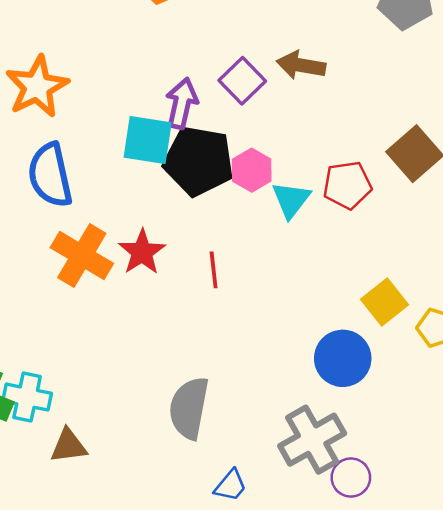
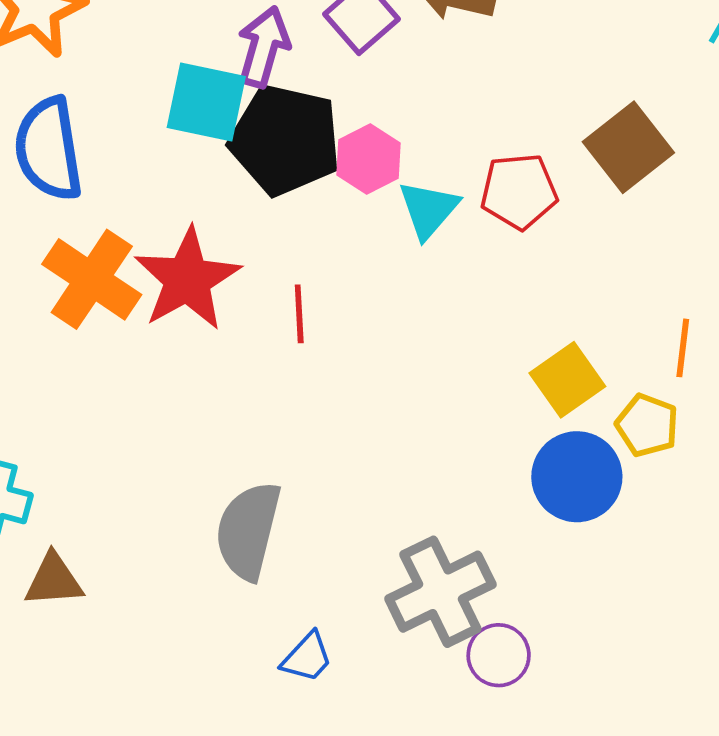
red star: (142, 252) -> (187, 279), size x1.4
blue circle: (343, 358) -> (577, 477), moved

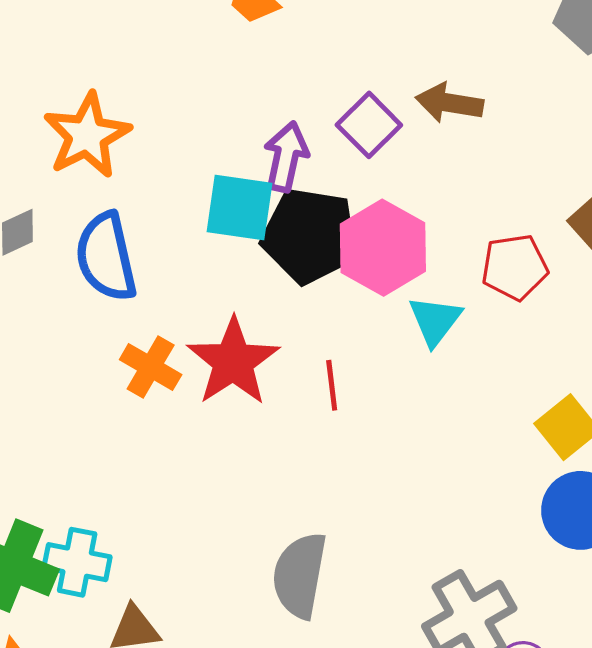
pink hexagon: (368, 159) -> (383, 248), size x1.6
cyan triangle: (428, 209) -> (435, 321), moved
orange cross: (92, 279) -> (151, 367), size x0.7

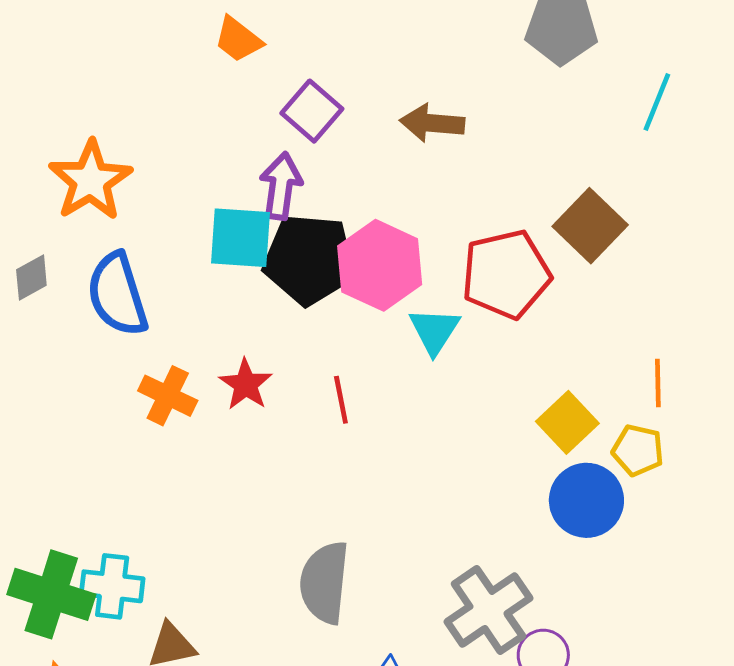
purple square: (369, 125) -> (312, 111), moved
red pentagon: (515, 267) -> (506, 274), size x1.4
red star: (233, 362) -> (246, 384), size x0.6

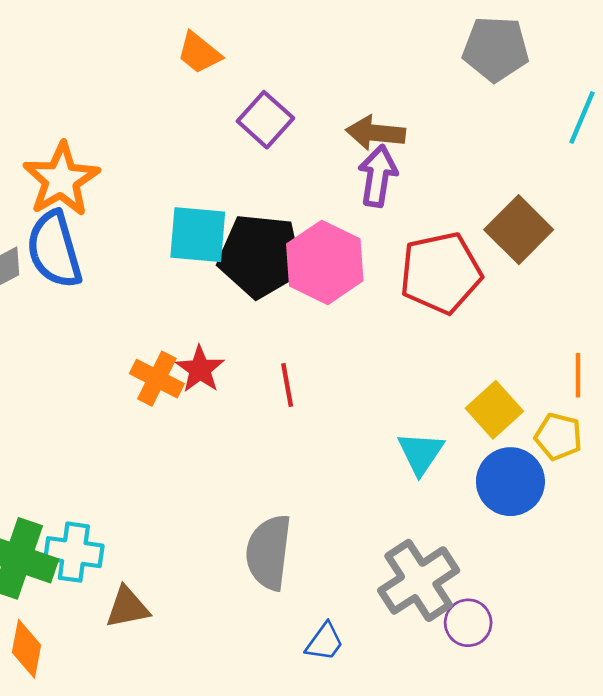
purple arrow: (281, 186) -> (378, 176), moved
blue semicircle: (117, 294) -> (54, 250), moved
cyan triangle: (434, 331) -> (421, 453), moved
orange cross: (168, 396) -> (157, 379), moved

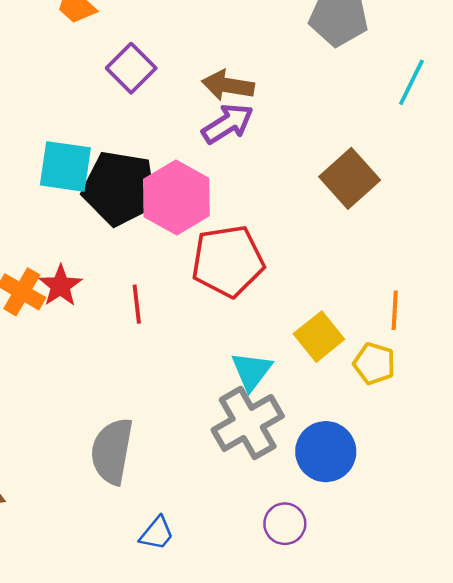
purple arrow: (378, 176) -> (228, 124), turned 46
red pentagon: (441, 273) -> (228, 261), moved
blue circle: (510, 482) -> (326, 452), moved
gray cross: (419, 580) -> (248, 423), moved

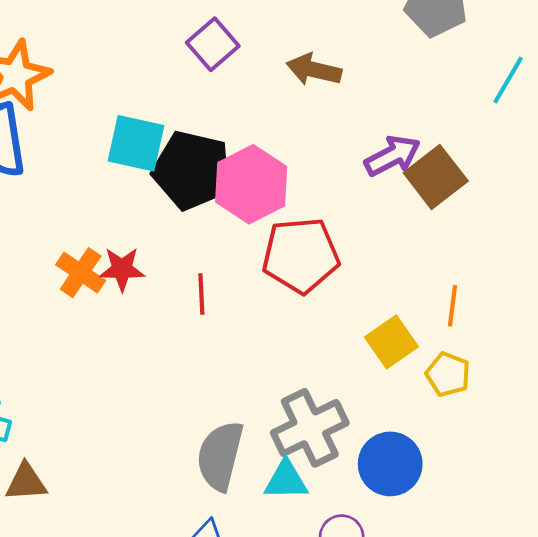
purple arrow: (228, 124) -> (392, 156), moved
red star: (60, 286) -> (122, 269), turned 30
orange line: (395, 310) -> (452, 306), moved
cyan triangle: (251, 371) -> (286, 480), moved, turned 48
gray semicircle: (112, 451) -> (220, 456), moved

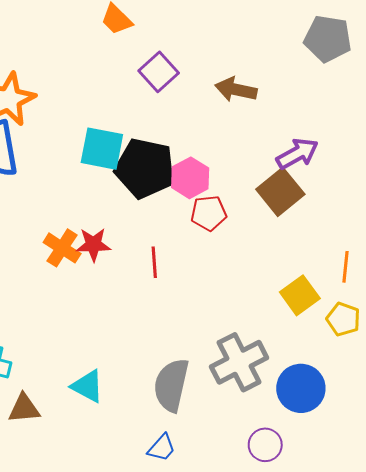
brown square: (436, 177) -> (280, 192), moved
pink hexagon: (251, 184) -> (190, 178), size x0.7
red pentagon: (301, 255) -> (209, 213), moved, size x0.6
cyan triangle: (286, 480) -> (88, 386), moved, turned 30

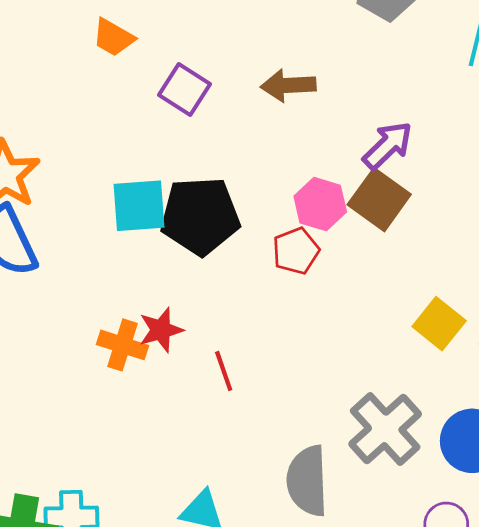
pink hexagon: (190, 178) -> (320, 204), moved
red line: (154, 262) -> (224, 371), moved

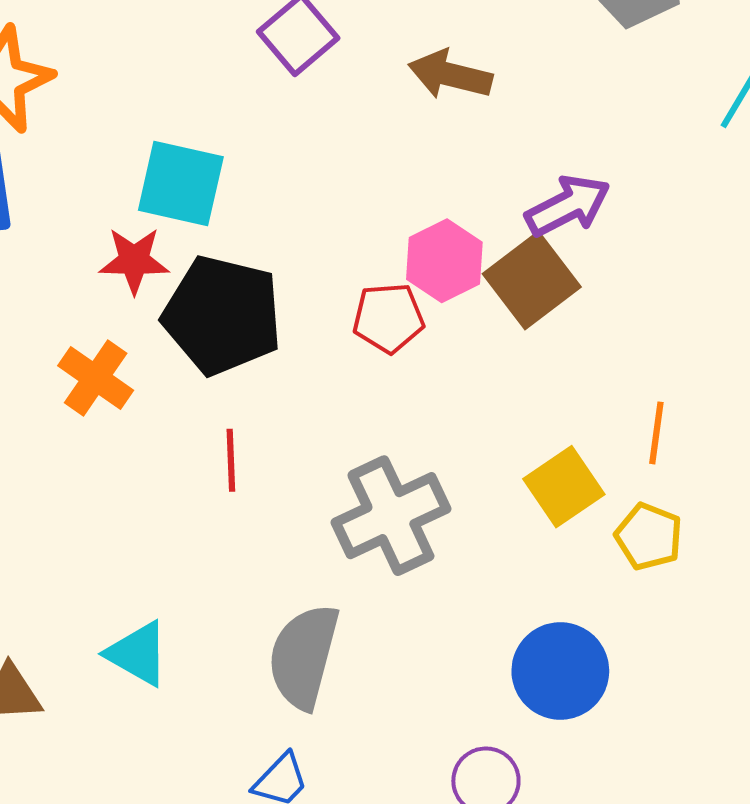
black pentagon: (200, 216) -> (222, 315), moved
red star: (161, 330) -> (134, 261), moved
gray cross: (385, 429) -> (391, 516), moved

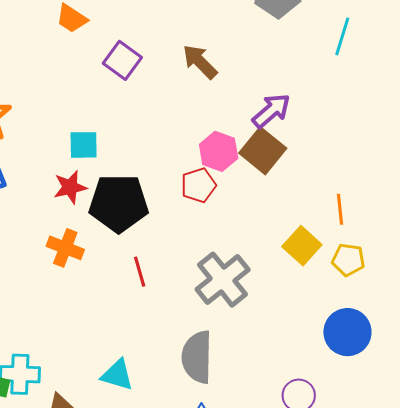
brown arrow: (450, 75) -> (200, 62), turned 45
cyan square: (181, 183) -> (84, 145), size x0.7
blue circle: (560, 671) -> (347, 332), moved

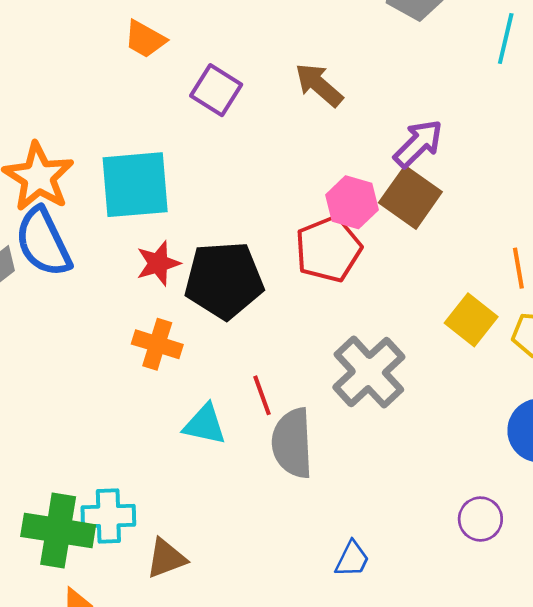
cyan square: (84, 145) -> (135, 185), moved, size x1.8
red pentagon: (198, 185) -> (328, 249), size x1.4
red line: (140, 272) -> (262, 395), moved
gray semicircle: (197, 357) -> (292, 443), moved
cyan triangle: (117, 375) -> (205, 424), moved

